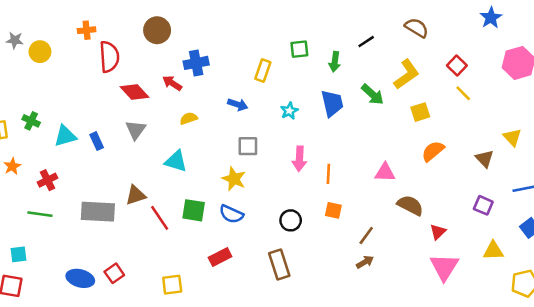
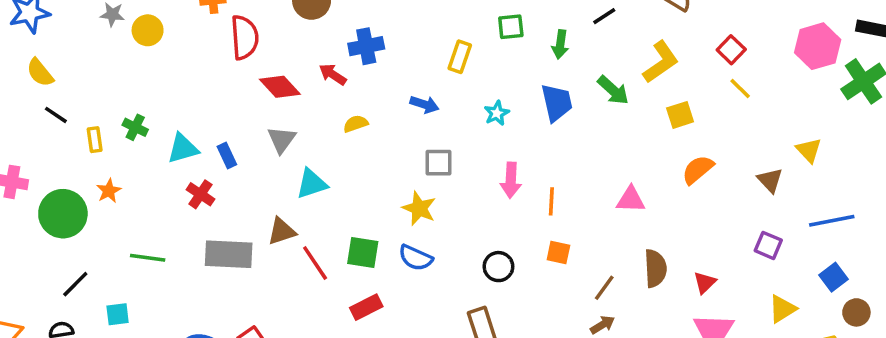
cyan triangle: (176, 161) -> (312, 184), moved, turned -35
red cross: (48, 180) -> (200, 194), moved, turned -30
brown semicircle: (410, 205) -> (655, 268), moved, turned 60
yellow triangle: (493, 251) -> (782, 309), turned -30
red rectangle: (220, 257) -> (366, 307), moved

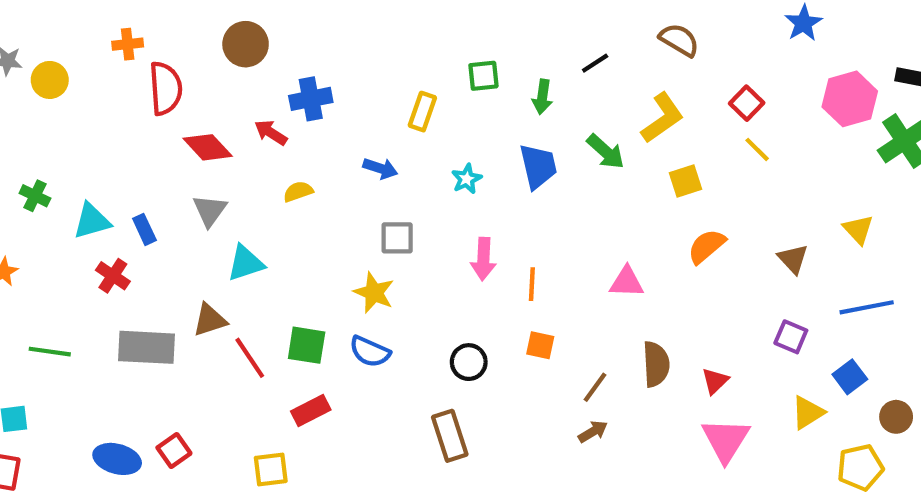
yellow triangle: (809, 150) -> (858, 229), moved
blue square: (834, 277) -> (850, 377), moved

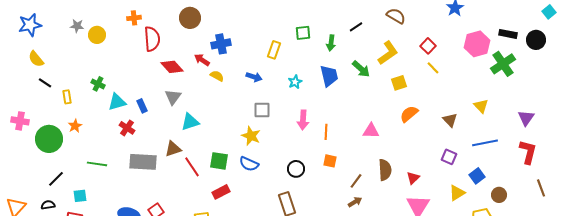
yellow semicircle: (298, 192) -> (217, 76), moved, turned 48
green cross: (35, 196) -> (98, 84), moved

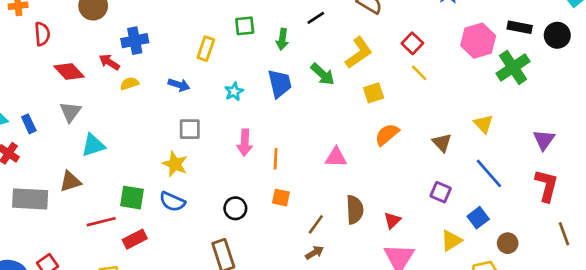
red semicircle: (152, 39) -> (42, 34), size x0.7
yellow semicircle: (217, 76) -> (129, 84), turned -48
blue line: (485, 143) -> (489, 173), turned 60
red line: (192, 167) -> (101, 222), moved, turned -70

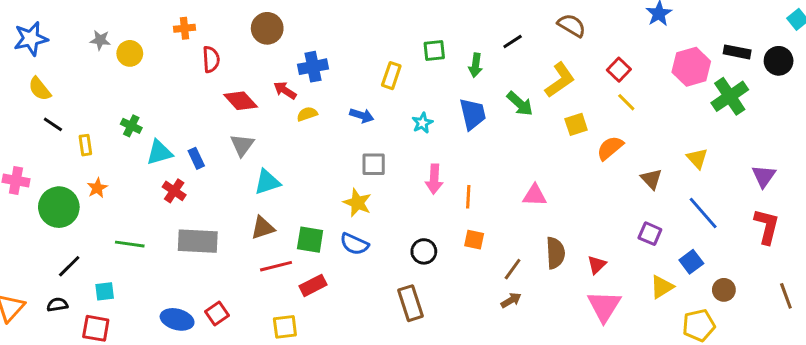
orange semicircle: (387, 135) -> (610, 148), moved
brown triangle: (70, 181) -> (263, 228), moved
brown line: (564, 234) -> (786, 296), moved

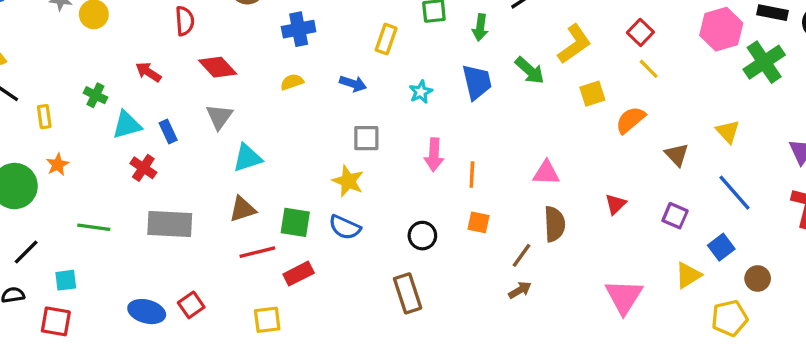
red arrow: (285, 90) -> (148, 72), moved
brown semicircle: (555, 253) -> (554, 224), moved
red triangle: (597, 265) -> (616, 204), moved

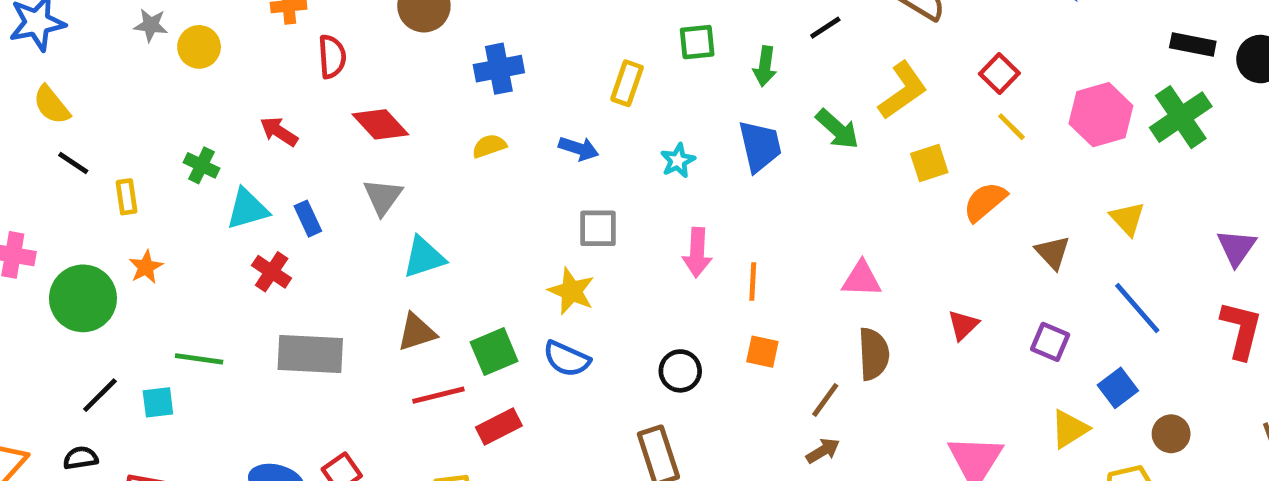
pink hexagon: (721, 29) -> (1101, 115), moved
green square: (295, 222) -> (494, 352), turned -32
cyan square: (66, 280) -> (158, 402), moved

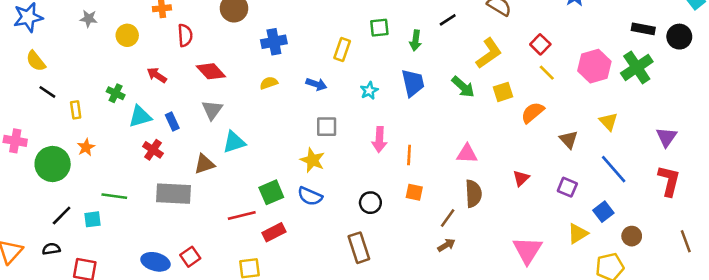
yellow circle: (199, 47) -> (127, 35), moved
green arrow: (837, 129) -> (463, 87), moved
brown triangle: (417, 332) -> (204, 164), moved

